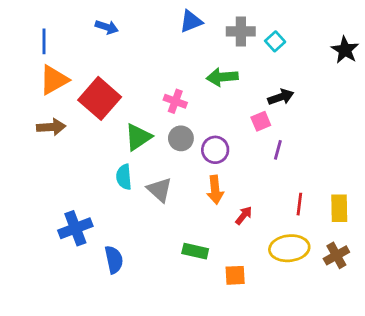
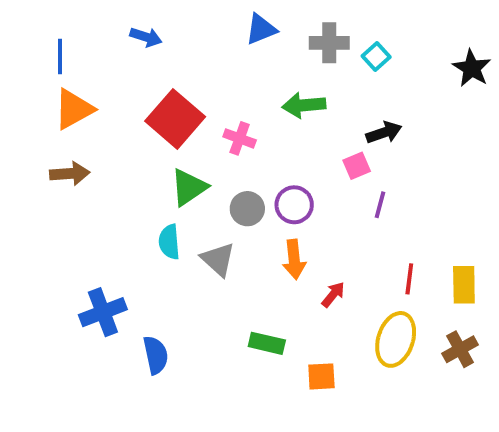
red square: (100, 98) -> (175, 119), moved
gray circle: (181, 138) -> (247, 209), moved
yellow ellipse: (289, 248) -> (396, 339), turned -66

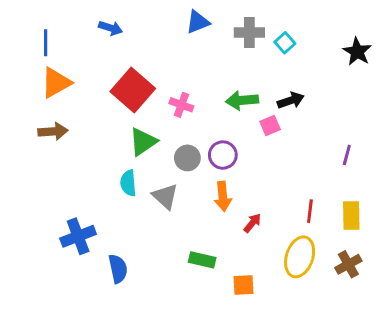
green arrow: (304, 105) -> (242, 100), moved
purple line: (380, 205) -> (347, 155), moved

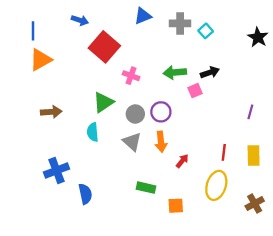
red square: (133, 90) -> (104, 47), moved
brown arrow: (53, 131) -> (51, 112), moved
gray triangle: (165, 196) -> (132, 142), moved
brown cross: (348, 264) -> (255, 204), moved

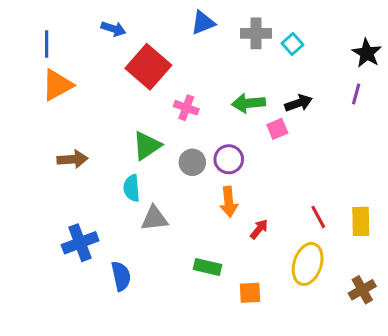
purple line: (250, 112) -> (356, 94), moved
gray triangle: (132, 142) -> (154, 218), moved, turned -48
red line: (224, 152) -> (318, 217), turned -35

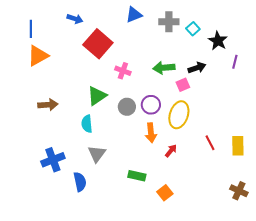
black star: (367, 53) -> (218, 41), moved
gray triangle: (154, 218) -> (97, 154), moved, turned -48
yellow ellipse: (308, 264) -> (179, 115), moved
brown cross: (362, 290) -> (239, 191), turned -36
orange square: (250, 293) -> (165, 193), turned -35

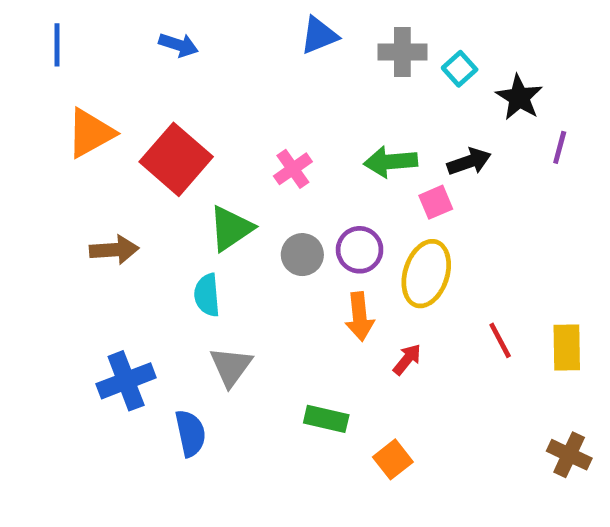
blue line: (31, 29) -> (57, 45), moved
red square: (98, 44) -> (176, 159), moved
pink cross: (123, 71) -> (293, 169), turned 35

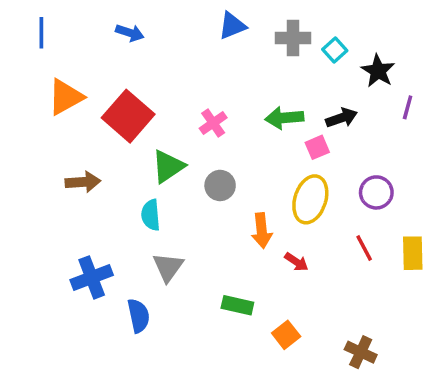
purple circle: (360, 250) -> (376, 192), moved
red arrow: (407, 359) -> (296, 262), turned 85
brown cross: (569, 455) -> (361, 352), moved

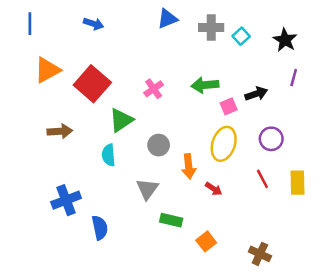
black star: (378, 71) -> (285, 40), moved
black arrow: (342, 118) -> (256, 94), moved
gray circle: (220, 185) -> (159, 145), moved
gray triangle: (168, 267) -> (147, 189), moved

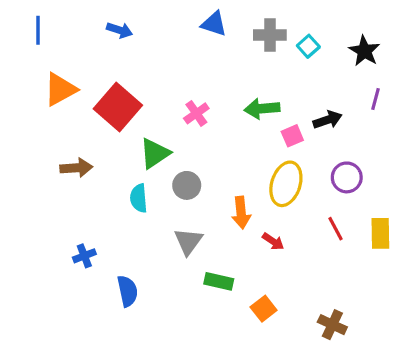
blue triangle: (167, 19) -> (214, 24), turned 40
gray circle: (159, 145) -> (187, 185), moved
blue cross: (66, 200) -> (84, 256), size x0.6

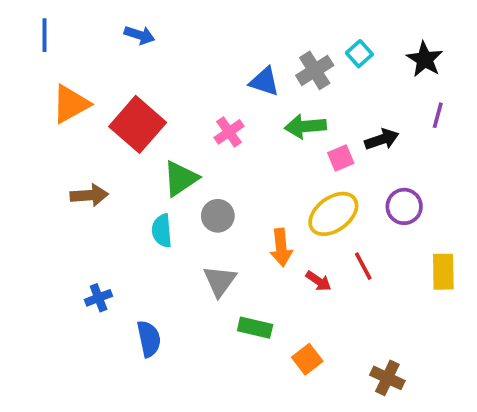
blue triangle: (214, 24) -> (264, 82), moved
gray cross: (270, 35) -> (315, 70), moved, turned -32
yellow ellipse: (286, 184) -> (333, 214), turned 36
red line: (336, 229) -> (363, 266), moved

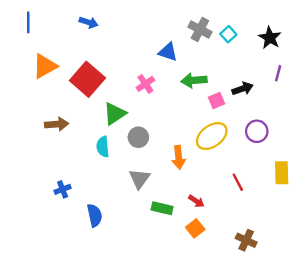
gray cross: (315, 70) -> (200, 29), moved, turned -30
red line: (363, 266) -> (238, 182), moved
red arrow: (318, 281) -> (196, 201), moved

